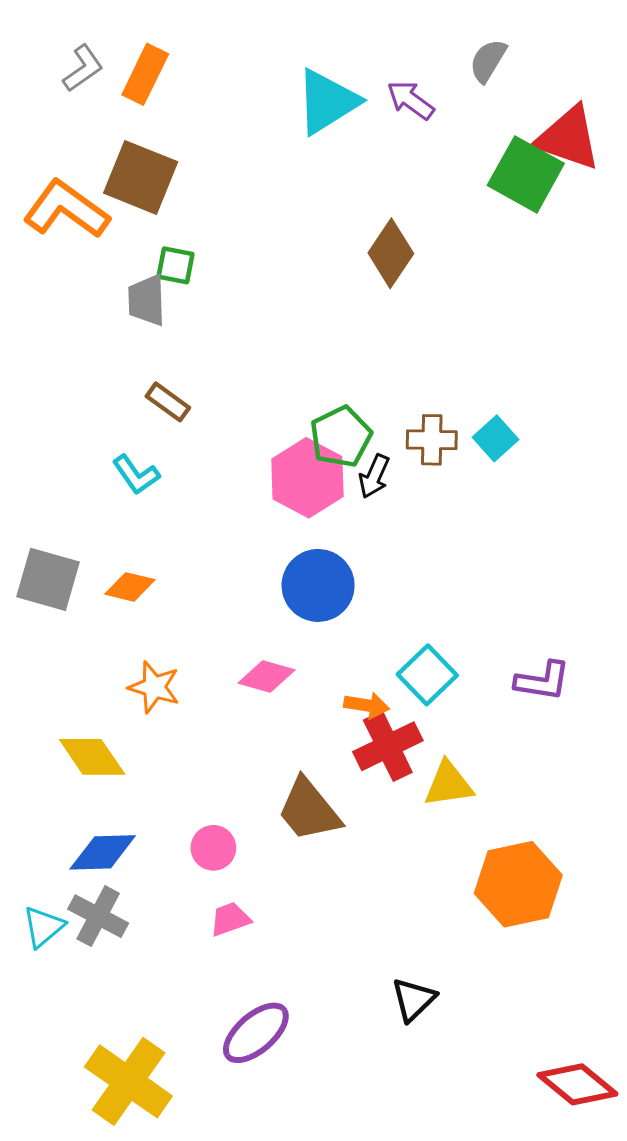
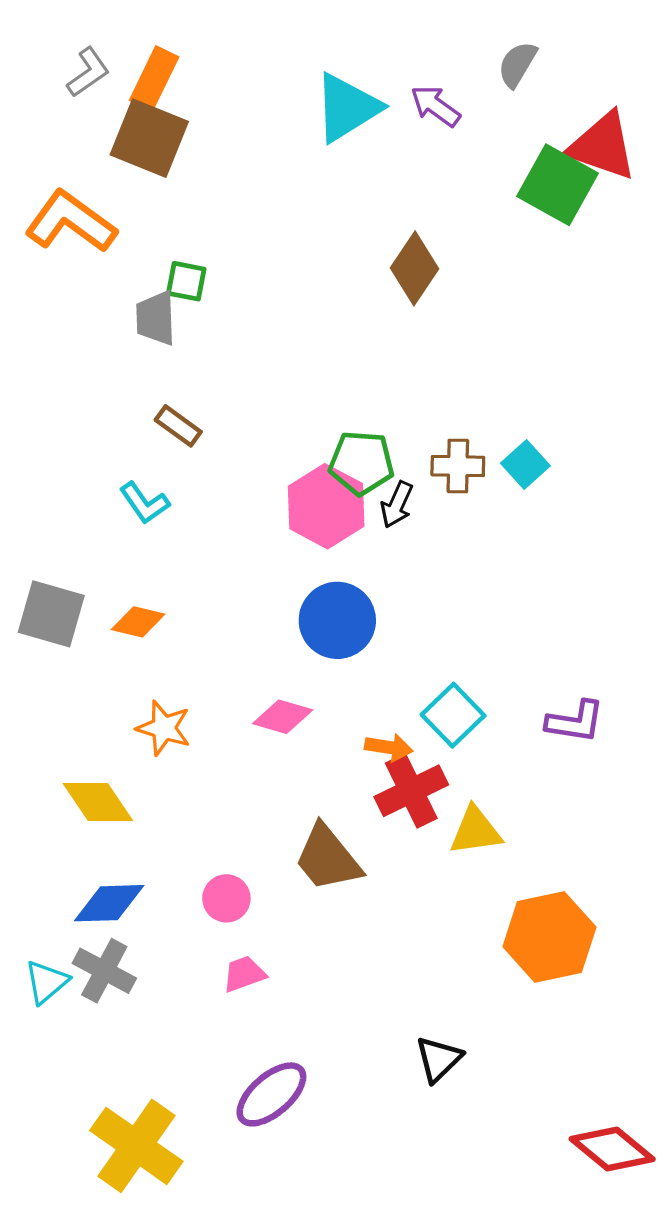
brown square: (141, 177) -> (149, 138), moved
green pentagon: (341, 437) -> (361, 463), turned 30

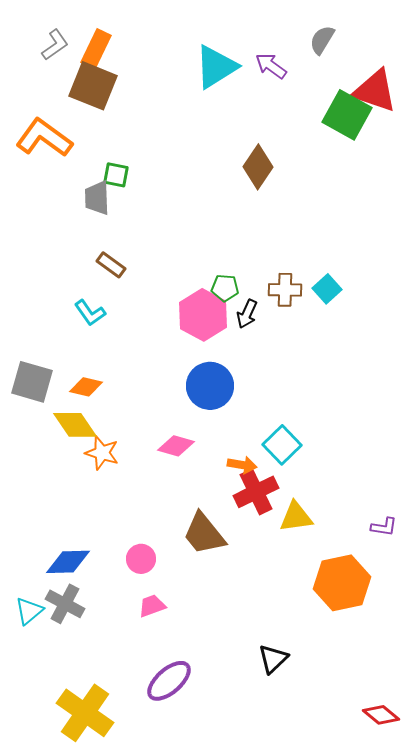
green pentagon: (361, 463) -> (225, 288), size x0.7
purple L-shape: (575, 722) -> (384, 527), moved, size x0.7
yellow diamond: (98, 802) -> (75, 425), moved
red diamond: (612, 1149) -> (381, 715), size x0.7

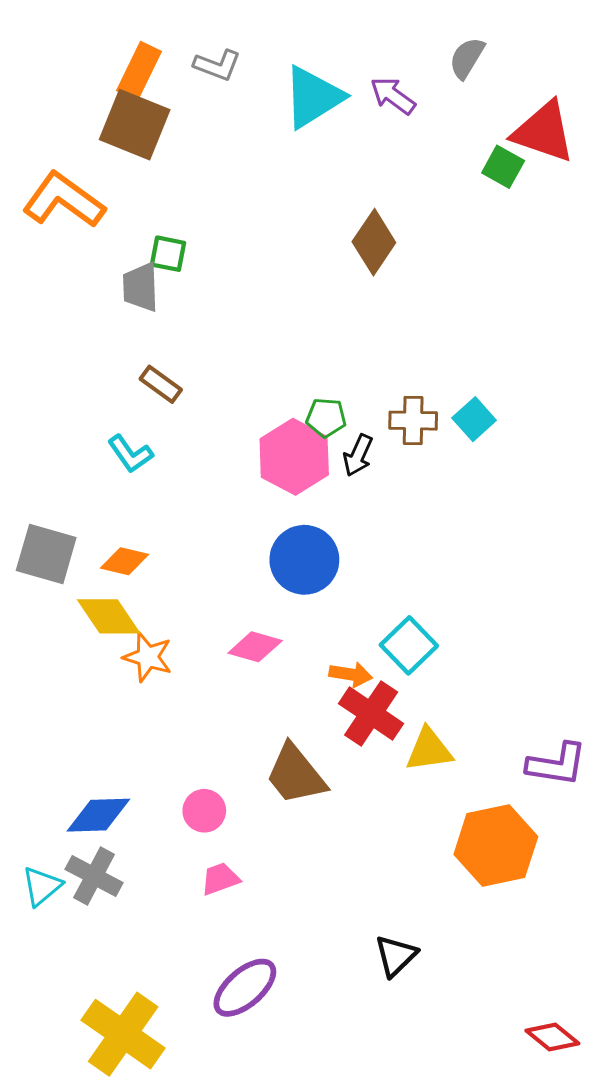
gray L-shape: (55, 45) -> (217, 65), moved, turned 56
green square: (347, 115) -> (503, 167), size x0.6
red cross: (256, 492) -> (371, 714), turned -30
purple L-shape: (384, 527) -> (557, 764), size x1.6

